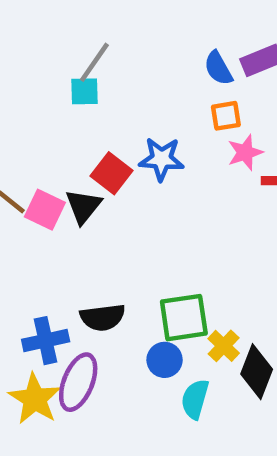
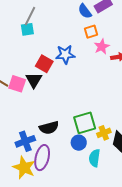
yellow cross: (224, 346) -> (104, 133), turned 32

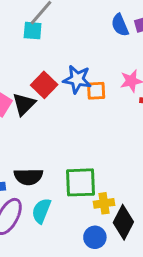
orange square: (91, 32) -> (96, 91), moved
blue circle: (79, 143) -> (95, 237), moved
cyan semicircle: (94, 158) -> (41, 211), moved

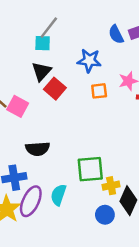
blue star: (77, 79) -> (89, 61), moved
black triangle: (24, 104) -> (41, 71), moved
black semicircle: (28, 177) -> (38, 149), moved

